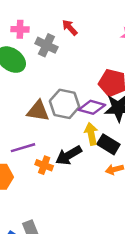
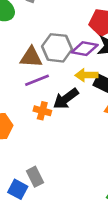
yellow arrow: (91, 134) -> (86, 75), turned -75
purple line: (23, 148) -> (37, 80), moved

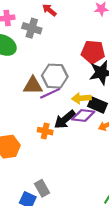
purple diamond: (85, 49) -> (83, 116), moved
purple line: (37, 80) -> (50, 93), moved

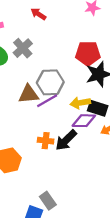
gray cross: (32, 28) -> (23, 48), moved, turned 36
black arrow: (65, 120) -> (66, 140), moved

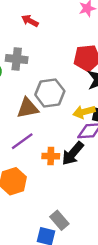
gray cross: (23, 48) -> (17, 59), turned -36
purple line: (47, 101) -> (22, 141), moved

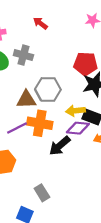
orange cross: (51, 156) -> (40, 123), moved, size x1.6
gray rectangle: (59, 220) -> (42, 193), moved

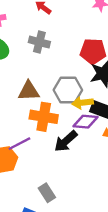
gray cross: (23, 55) -> (39, 42), moved
gray hexagon: (48, 89) -> (68, 90), moved
purple line: (17, 128) -> (19, 144), moved

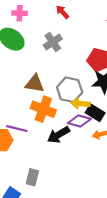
gray cross: (39, 42) -> (53, 42), turned 30
purple line: (19, 144) -> (17, 129), turned 30
gray rectangle: (47, 193) -> (32, 177), turned 35

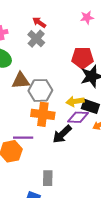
gray cross: (53, 42) -> (36, 39), moved
brown triangle: (35, 84) -> (21, 81), moved
gray hexagon: (70, 90) -> (40, 90), moved

